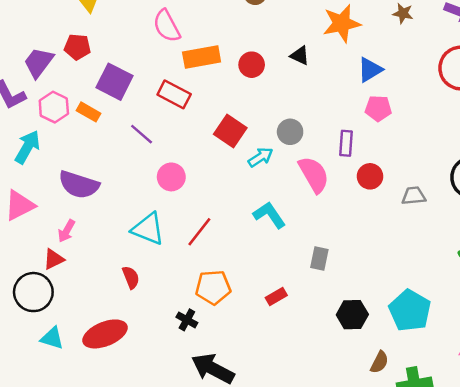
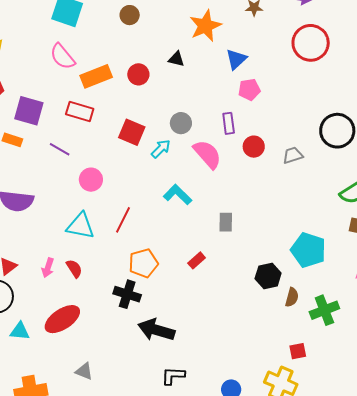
pink arrow: (67, 231) -> (48, 268), moved
black hexagon: (352, 315) -> (268, 276), moved
black cross: (187, 320) -> (127, 294), size x1.5

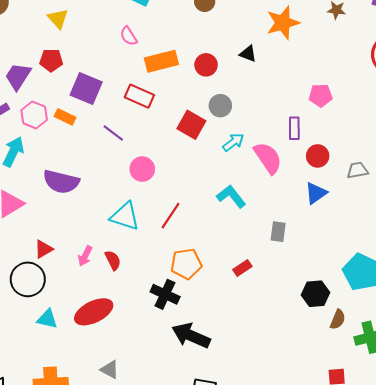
pink semicircle: (62, 57) -> (129, 36), size x0.7
blue triangle: (236, 59) -> (316, 193), moved
gray circle: (181, 123) -> (220, 106), moved
cyan arrow: (161, 149) -> (233, 142), moved

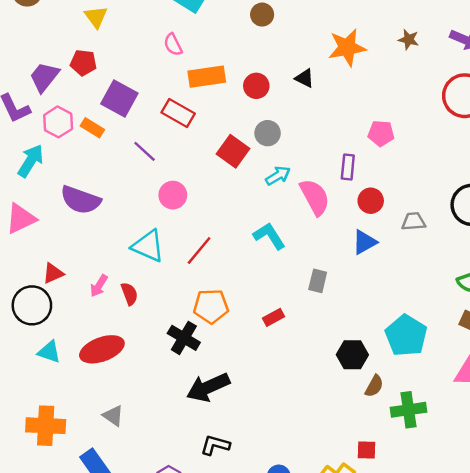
black arrow: (191, 336) -> (208, 387), turned -54

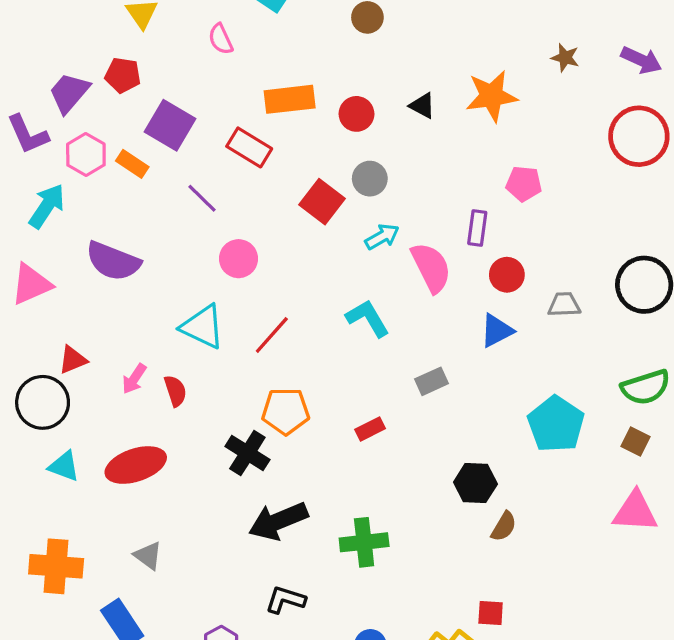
pink semicircle: (173, 45) -> (221, 39), moved
orange star: (347, 48) -> (492, 96), moved
gray rectangle: (318, 281) -> (432, 381), turned 50
cyan pentagon: (406, 336) -> (556, 424), moved
green cross: (409, 410) -> (364, 542), moved

